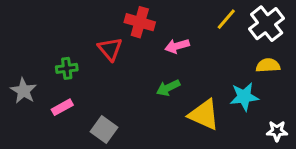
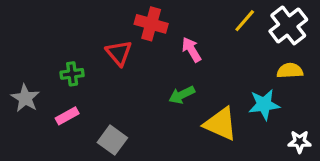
pink arrow: (177, 46) -> (191, 50), turned 75

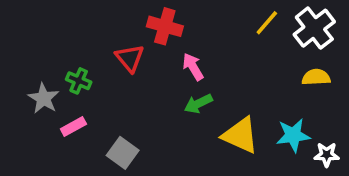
pink arrow: (191, 50) -> (193, 67), moved
green cross: (72, 74) -> (79, 81), turned 30
gray star: (25, 98) -> (44, 98), moved
cyan star: (264, 105) -> (293, 135), moved

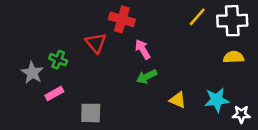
white cross: (314, 28) -> (232, 21), turned 36
yellow triangle: (240, 135) -> (178, 100), size x0.6
gray square: (123, 153) -> (91, 113), turned -35

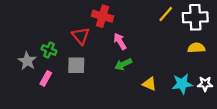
pink rectangle: (54, 93) -> (46, 78), turned -32
gray square: (91, 113) -> (76, 65), moved
white star: (241, 114) -> (205, 84), moved

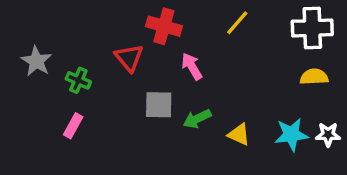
yellow line: (166, 14) -> (237, 23), moved
gray star: (27, 61) -> (36, 61), moved
green arrow: (123, 64) -> (197, 119), moved
gray square: (76, 65) -> (159, 105), moved

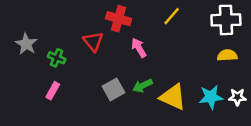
gray square: (159, 105) -> (113, 89), moved, turned -30
yellow triangle: (239, 134) -> (173, 97), size x1.6

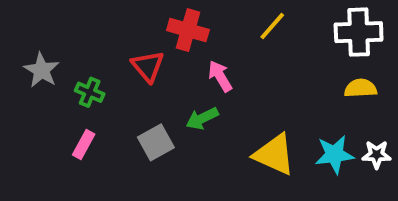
green arrow: (143, 86) -> (202, 118), moved
gray square: (113, 89) -> (156, 142), moved

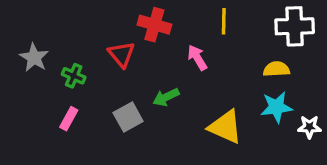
yellow line: (272, 26) -> (224, 21), turned -40
pink arrow: (220, 76) -> (197, 58), moved
yellow semicircle: (361, 88) -> (276, 69), moved
cyan star: (334, 154) -> (276, 107), moved

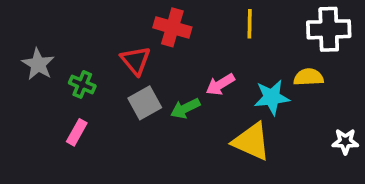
pink arrow: (197, 58) -> (220, 84), moved, turned -90
cyan star: (276, 107) -> (272, 97), moved
gray square: (128, 117) -> (145, 103), moved

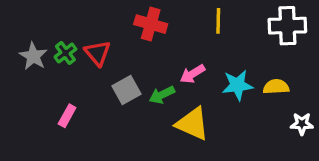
red triangle: (136, 61) -> (98, 53), moved
yellow semicircle: (308, 77) -> (276, 87), moved
green cross: (82, 84) -> (65, 53), moved, turned 30
yellow triangle: (251, 141) -> (192, 124), moved

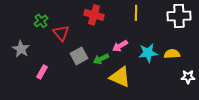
green cross: (65, 53) -> (41, 21), moved
gray star: (33, 56) -> (21, 49), moved

